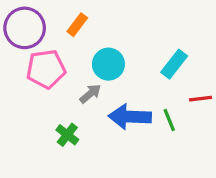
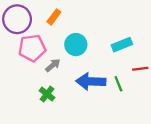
cyan rectangle: (174, 64) -> (122, 45), turned 30
gray arrow: (90, 94) -> (53, 65), moved

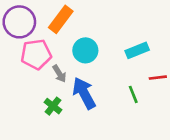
orange rectangle: (54, 17) -> (61, 19), size x1.5
gray arrow: (53, 65) -> (59, 74), turned 98
blue arrow: (91, 81) -> (84, 93), moved, turned 60

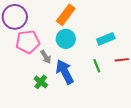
orange rectangle: (61, 19) -> (66, 15), moved
green line: (133, 94) -> (97, 66), moved

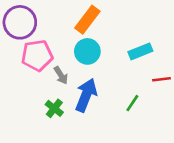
green line: (97, 66) -> (132, 103), moved, turned 56
blue arrow: (65, 72) -> (86, 95), turned 50

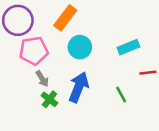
orange rectangle: (87, 20) -> (65, 18), moved
gray arrow: (61, 75) -> (42, 79), moved
green line: (132, 103) -> (121, 94), turned -63

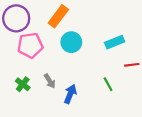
gray arrow: (42, 79) -> (50, 81), moved
blue arrow: (79, 87) -> (70, 94), moved, size x0.7
green cross: (49, 99) -> (23, 84), moved

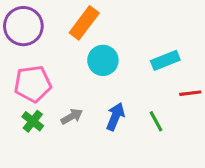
pink pentagon: (30, 45) -> (33, 84), moved
gray arrow: (50, 81) -> (72, 117), turned -88
blue arrow: (70, 94) -> (115, 117), moved

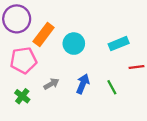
orange rectangle: (84, 23) -> (44, 35), moved
green cross: (33, 121) -> (22, 96), moved

